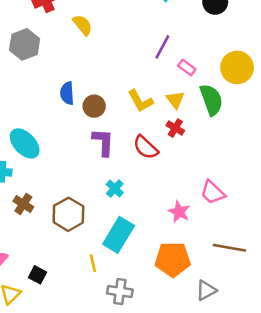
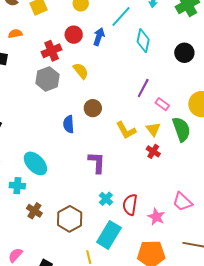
gray hexagon: (25, 44) -> (48, 79), moved
brown circle: (94, 106) -> (93, 108), moved
red semicircle: (146, 147) -> (130, 205), moved, turned 55

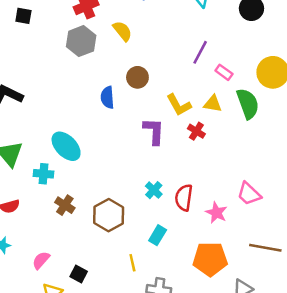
yellow triangle: (153, 129) -> (213, 104), turned -42
red cross: (153, 151) -> (196, 131), moved
purple L-shape: (97, 162) -> (154, 131), moved
cyan rectangle: (109, 235) -> (158, 235), size x0.6

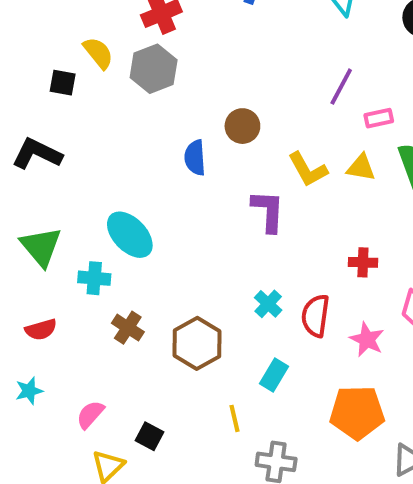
black square: (23, 16) -> (63, 83), moved
yellow semicircle: (122, 31) -> (98, 53), moved
pink rectangle: (224, 72) -> (379, 118), turned -48
red cross: (196, 131) -> (363, 262), moved, turned -30

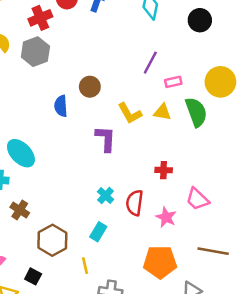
brown hexagon: (197, 343) -> (52, 240), moved
cyan rectangle: (274, 375) -> (98, 232), moved

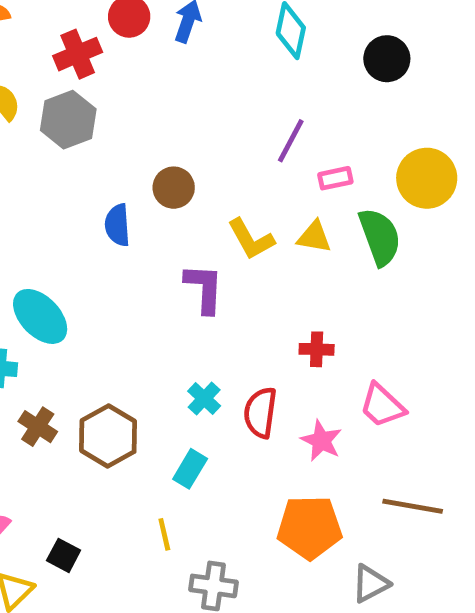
brown hexagon: (52, 240) -> (108, 436), moved

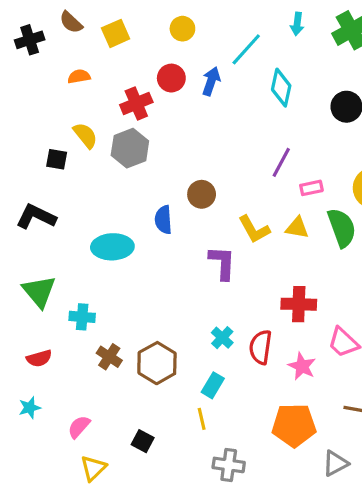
cyan ellipse: (40, 316) -> (112, 247), moved, turned -48
red cross: (317, 349) -> (299, 304), size x1.5
yellow line: (164, 534) -> (202, 419), moved
black square: (64, 555) -> (143, 441), moved

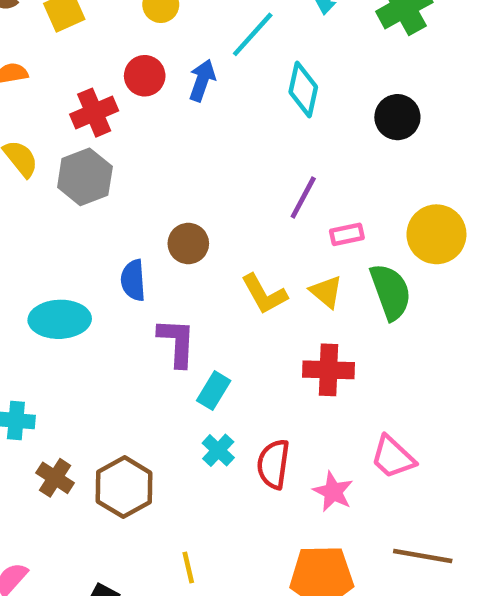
yellow triangle: (297, 228) -> (326, 292), turned 30
purple L-shape: (222, 263) -> (177, 342), moved
red cross: (299, 304) -> (328, 370), moved
cyan rectangle: (213, 385) -> (214, 391), moved

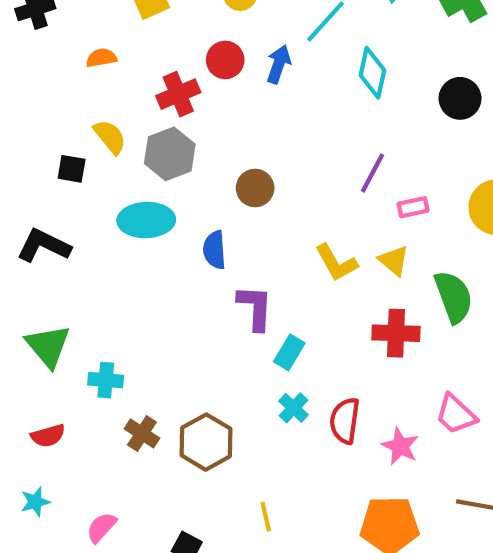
brown circle: (188, 243) -> (255, 188), moved
green semicircle: (391, 292) -> (454, 297), moved
cyan ellipse: (60, 319) -> (146, 220), moved

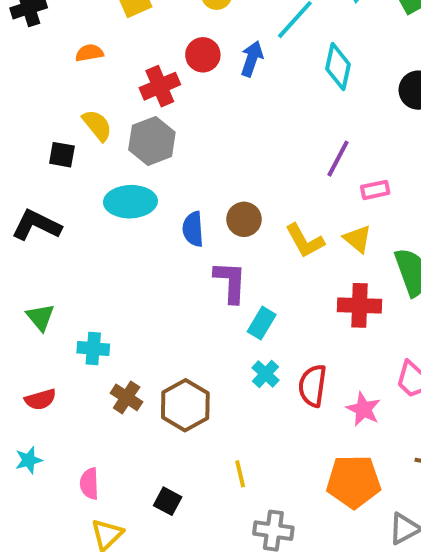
brown circle: (255, 188) -> (244, 219), moved
green triangle: (48, 346) -> (40, 317), size x0.7
pink semicircle: (101, 527) -> (89, 484), turned -44

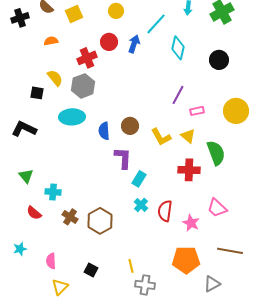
red semicircle: (40, 399) -> (34, 213), moved, turned 56
yellow line: (240, 474) -> (131, 266), moved

